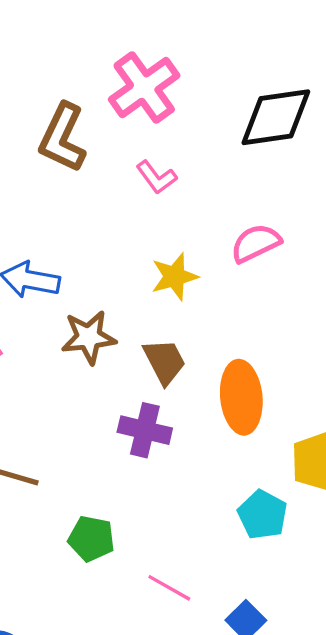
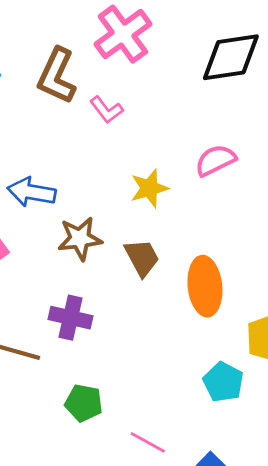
pink L-shape: (156, 177) -> (107, 110), moved
purple cross: (145, 430) -> (71, 318), moved

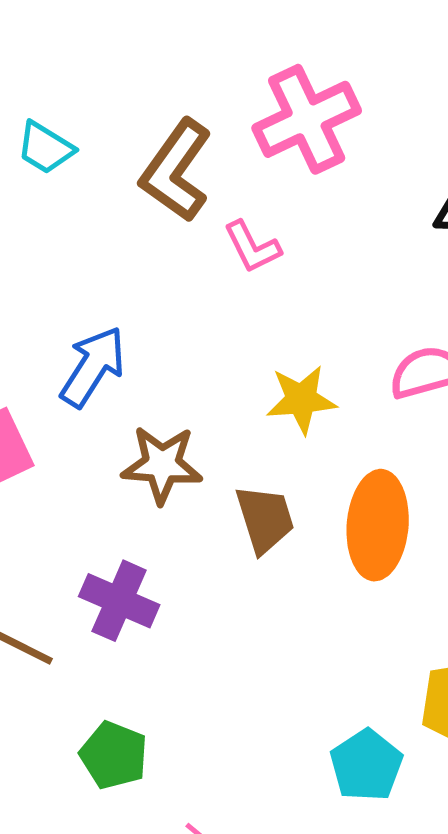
blue arrow: (32, 192) -> (93, 367), turned 102
orange ellipse: (205, 286) -> (378, 525), moved

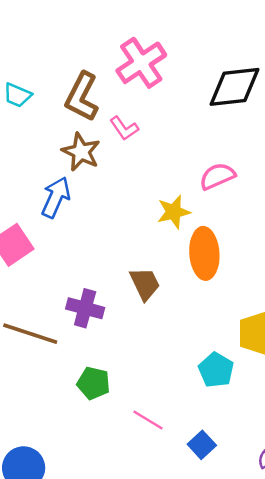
yellow star: (301, 399) -> (174, 212), moved
brown star: (162, 465) -> (81, 152), moved, turned 30
brown trapezoid: (265, 519) -> (145, 284), moved

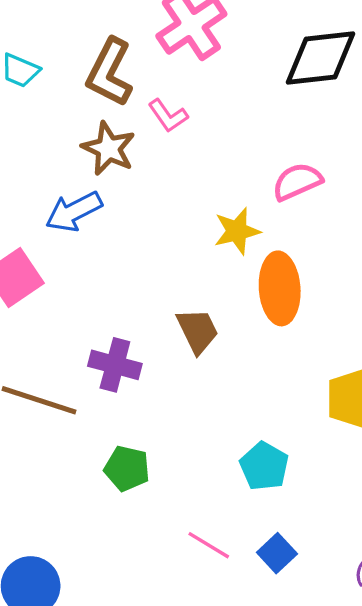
blue arrow: (56, 197) -> (74, 212), turned -141
cyan pentagon: (216, 370) -> (264, 466), moved
pink line: (148, 420) -> (209, 545), moved

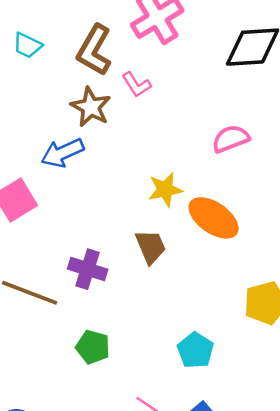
yellow star: (237, 231) -> (165, 190), moved
orange ellipse: (280, 288) -> (214, 218), turned -54

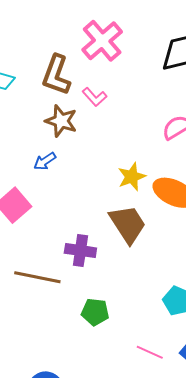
blue arrow: (62, 153) -> (45, 161), size x0.7
brown trapezoid: (151, 247) -> (128, 224), size x1.4

